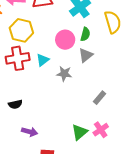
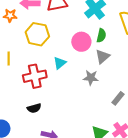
red cross: (18, 58) -> (35, 76), moved
gray star: (64, 74) -> (91, 78), moved

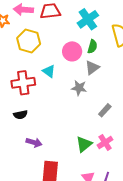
cyan triangle: (60, 63) -> (49, 71), turned -48

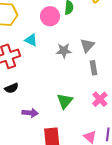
gray triangle: (92, 68) -> (87, 45), moved
gray rectangle: (105, 110) -> (94, 68), turned -40
green triangle: (84, 144) -> (65, 101), moved

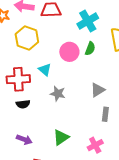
gray star: (64, 51) -> (58, 94), moved
gray rectangle: (94, 68) -> (105, 114), moved
black semicircle: (12, 88) -> (23, 104), moved

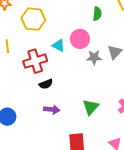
pink circle: (69, 52) -> (80, 39), moved
gray star: (58, 94) -> (94, 57), moved
purple arrow: (24, 140) -> (52, 110), moved

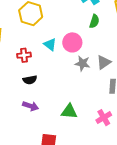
red cross: (35, 61) -> (24, 55), size x0.6
green triangle: (91, 107) -> (69, 111), turned 42

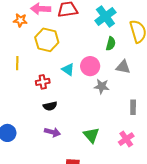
gray triangle: (104, 62) -> (123, 67), moved, turned 49
green triangle: (69, 111) -> (91, 135), turned 48

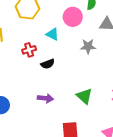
pink circle: (90, 66) -> (73, 17), moved
black semicircle: (50, 106) -> (48, 64), moved

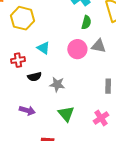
pink circle: (73, 17) -> (77, 49), moved
gray star: (88, 46) -> (57, 84), moved

